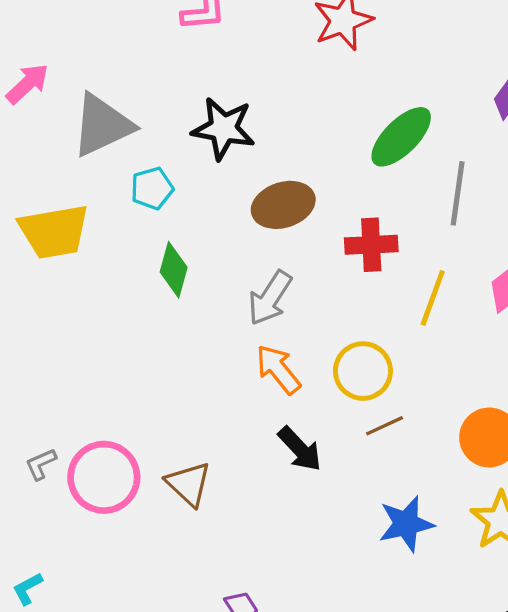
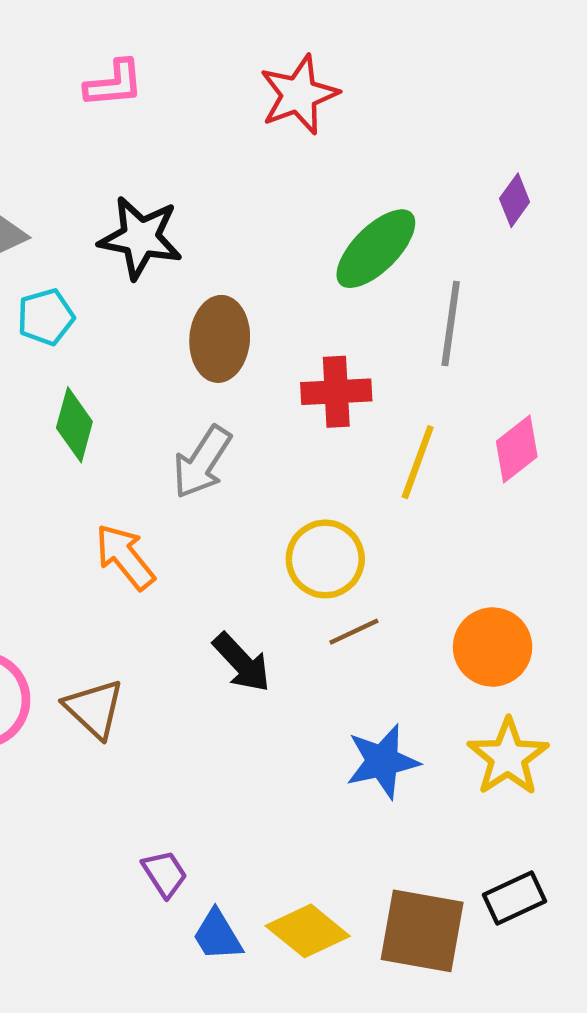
brown ellipse: (283, 205) -> (220, 339), turned -68
orange arrow: (278, 369) -> (125, 557), moved

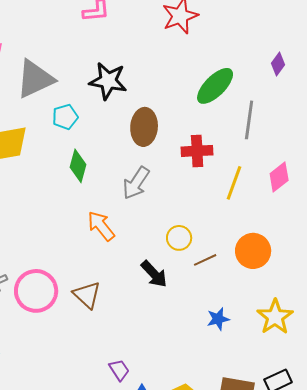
yellow circle: (325, 559) -> (179, 238), moved, size x0.7
orange circle: (493, 647) -> (253, 251), moved
blue star: (382, 761) -> (218, 319), size x0.7

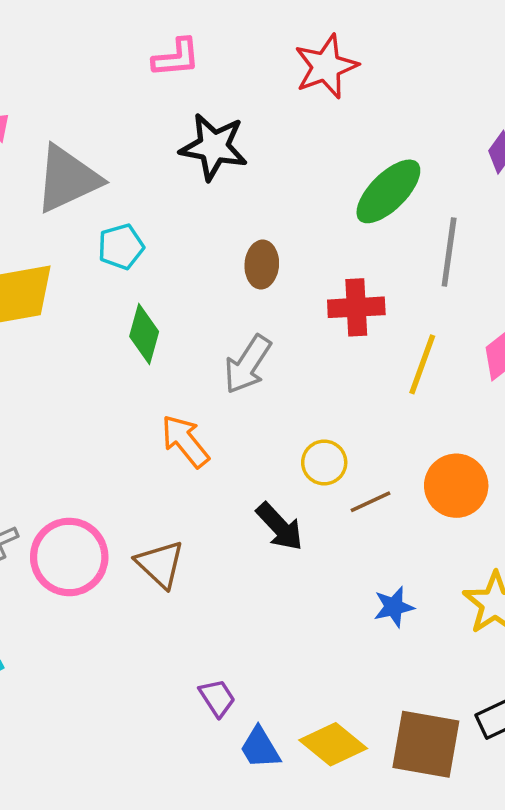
black star: (108, 81) -> (214, 147), moved
brown ellipse: (144, 127) -> (262, 265), size x0.7

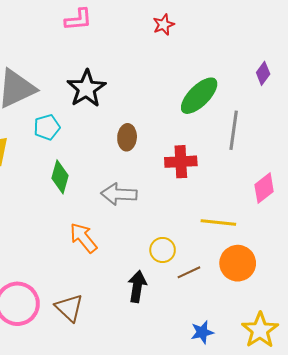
red star: (326, 67) -> (164, 25), size x0.6
black star: (214, 147) -> (86, 89), moved, turned 30
gray arrow: (248, 364) -> (119, 194), turned 60
yellow line: (422, 364) -> (218, 223), moved, turned 76
black arrow: (280, 527) -> (137, 287), turned -128

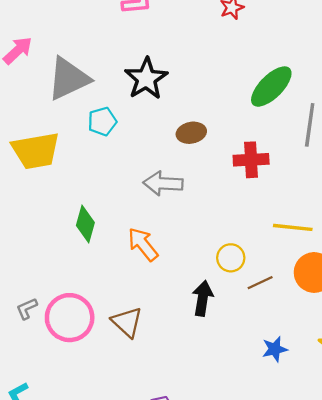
brown ellipse: (127, 137) -> (191, 133), turned 75
green diamond: (60, 177) -> (85, 224), moved
gray arrow: (119, 194) -> (163, 183), moved

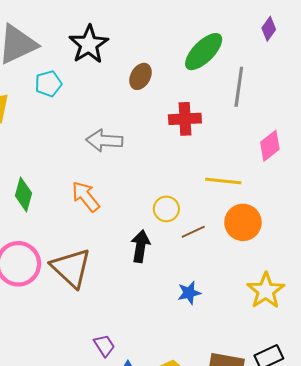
brown ellipse: (191, 133) -> (140, 76), moved, turned -50
green diamond: (85, 224) -> (24, 194), moved
brown triangle: (127, 322) -> (71, 268), size x1.4
blue star: (275, 349) -> (189, 293), moved

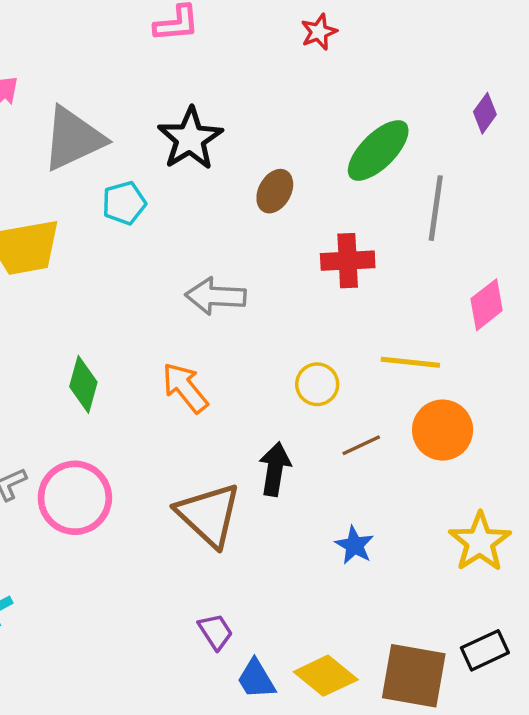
yellow circle: (166, 209) -> (317, 384), moved
brown triangle: (71, 268) -> (209, 515), moved
blue star: (189, 293) -> (354, 545), turned -30

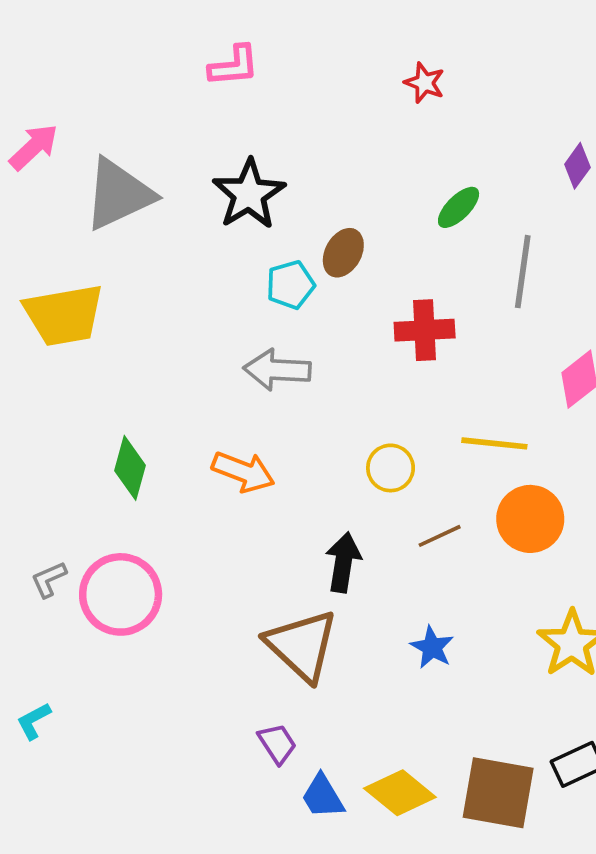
red star: (319, 32) -> (425, 83), moved, turned -30
green ellipse: (378, 150) -> (459, 207), size x0.6
cyan pentagon: (124, 203) -> (290, 285), moved
orange arrow: (185, 388) -> (243, 472), turned 150
brown triangle: (209, 515) -> (302, 645), moved

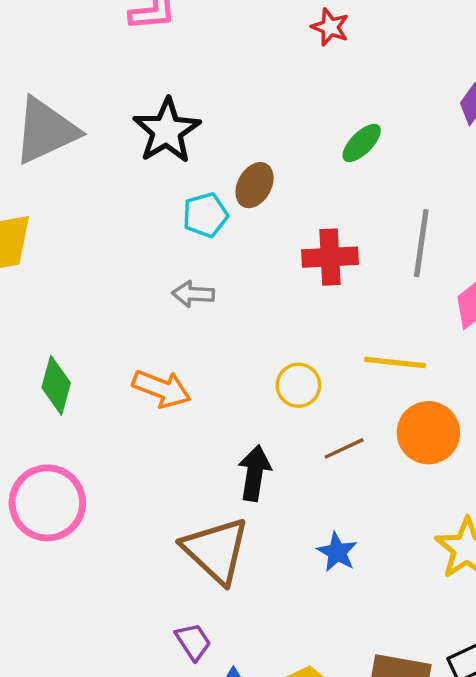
gray line: (523, 272) -> (421, 243), moved
gray arrow: (277, 370) -> (193, 294), size x0.7

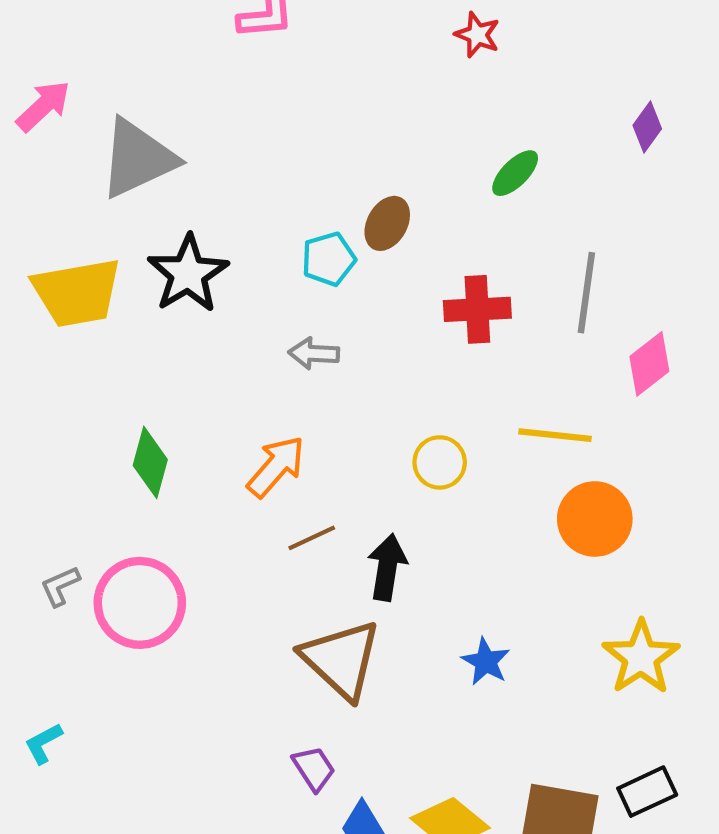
black star: (167, 131) -> (188, 274), moved
orange arrow: (161, 389) -> (276, 467), turned -70
brown line: (344, 448) -> (312, 538), moved

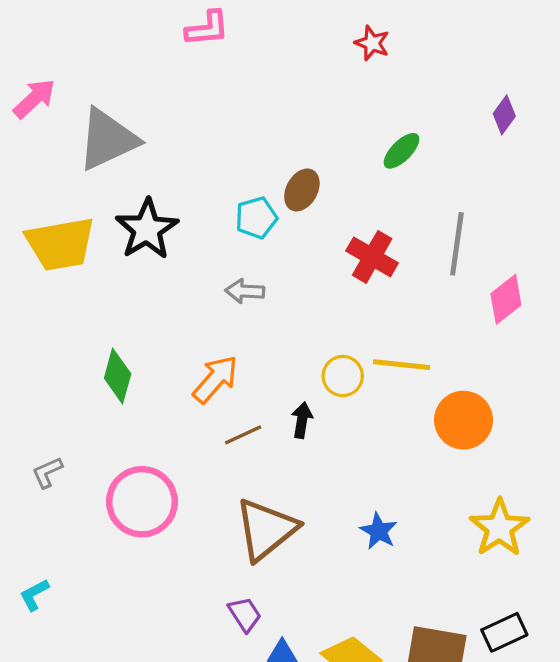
red cross: (477, 309) -> (372, 257), turned 33
yellow line: (555, 435) -> (401, 365), moved
black arrow: (387, 567) -> (302, 420), moved, size x0.7
pink circle: (140, 603) -> (142, 502), moved
brown triangle: (341, 659) -> (266, 529), turned 38

